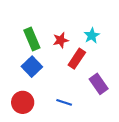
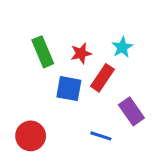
blue square: (32, 67) -> (69, 89), moved, turned -36
blue line: (64, 102) -> (101, 136), moved

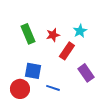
blue square: (69, 89) -> (33, 71), moved
blue line: (101, 136) -> (53, 88), moved

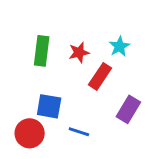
green rectangle: (28, 34) -> (42, 51), turned 30
purple rectangle: (86, 73) -> (128, 109), turned 66

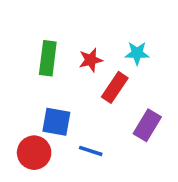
cyan star: (119, 46) -> (137, 53), turned 30

